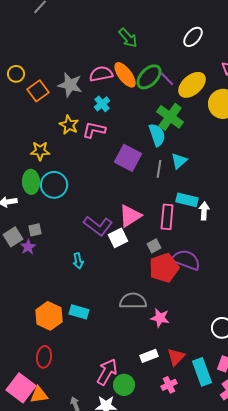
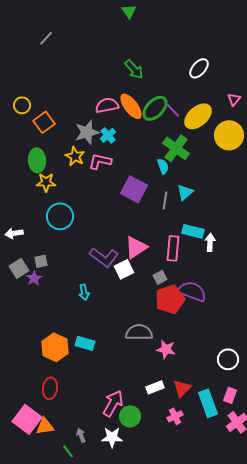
gray star: (70, 85) -> (87, 132), moved, turned -30
cyan semicircle: (157, 135) -> (163, 166), size x0.7
green ellipse: (31, 182) -> (37, 160), moved

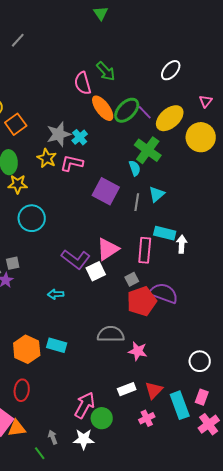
pink semicircle: (107, 105) -> (83, 83), moved, turned -95
cyan arrow: (84, 292) -> (56, 294), turned 98

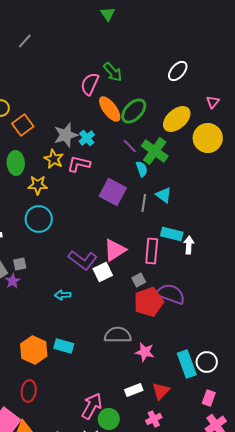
pink semicircle: (83, 83) -> (90, 84), turned 40
purple line: (145, 112) -> (130, 146), moved
yellow star: (18, 184) -> (38, 185), moved
cyan triangle: (157, 194) -> (164, 195), turned -42
cyan rectangle: (180, 405) -> (187, 364), moved

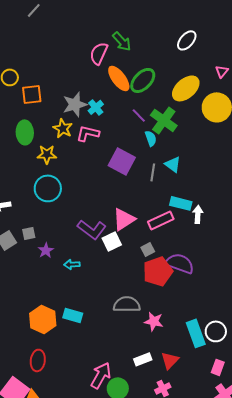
orange square: (23, 125) -> (32, 94), turned 30
pink rectangle: (152, 251) -> (161, 220), turned 60
purple star: (13, 281) -> (46, 250), moved

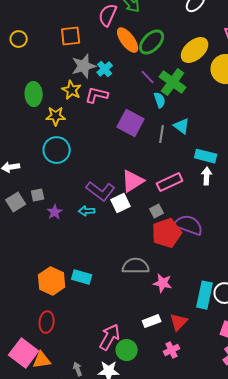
orange square: (32, 94) -> (71, 36), moved
cyan rectangle: (181, 203) -> (206, 156), moved
cyan arrow: (72, 264) -> (87, 211), moved
cyan rectangle: (196, 333) -> (205, 295), turned 32

